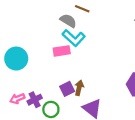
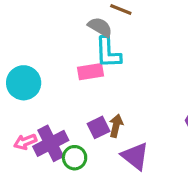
cyan L-shape: (74, 38) -> (108, 53), turned 45
purple cross: (35, 100) -> (51, 143), size x1.5

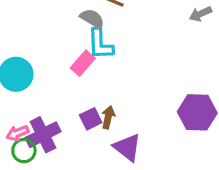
pink rectangle: (91, 72) -> (83, 63), turned -40
green circle: (75, 158) -> (24, 151), moved

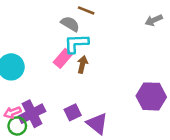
cyan L-shape: (100, 44) -> (76, 44), turned 90
brown arrow: (108, 117) -> (82, 64), moved
purple square: (91, 119) -> (73, 112), moved

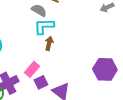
pink rectangle: (63, 58) -> (32, 69), moved

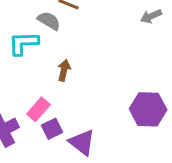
cyan L-shape: (44, 26) -> (23, 43), moved

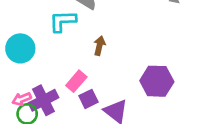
purple hexagon: (148, 109) -> (157, 81), moved

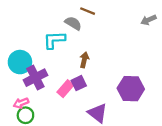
purple square: (89, 99) -> (79, 83), moved
purple cross: (44, 100) -> (35, 78), moved

